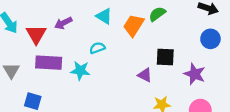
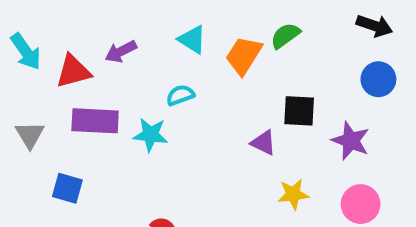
red triangle: (36, 34) -> (73, 71), turned 45

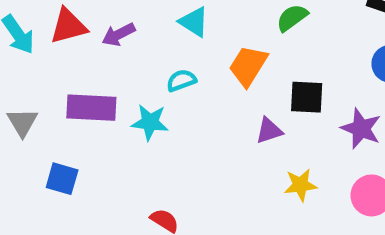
orange trapezoid: (244, 55) -> (248, 66), moved
red triangle: (73, 71) -> (68, 26), moved
purple triangle: (264, 143) -> (269, 131), turned -44

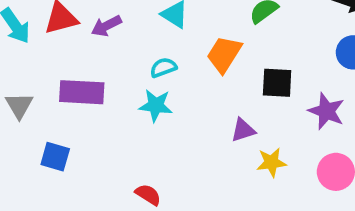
cyan star: (150, 122) -> (156, 105), moved
purple triangle: (269, 131) -> (243, 130), moved

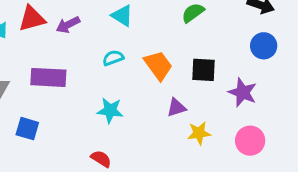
orange trapezoid: (224, 54) -> (158, 65), moved, turned 112
cyan star: (156, 105) -> (110, 111), moved

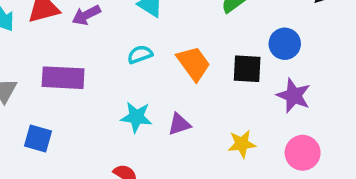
blue circle: (264, 46) -> (285, 44), moved
purple triangle: (176, 108) -> (179, 124), moved

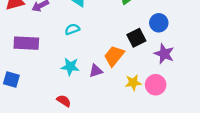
orange trapezoid: (194, 63) -> (114, 56), moved, turned -105
black square: (247, 69) -> (136, 38), turned -30
pink circle: (303, 153) -> (156, 85), moved

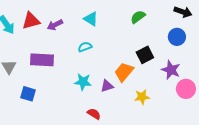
blue circle: (159, 23) -> (177, 37), moved
pink circle: (156, 85) -> (186, 89), moved
red semicircle: (64, 101) -> (94, 114), moved

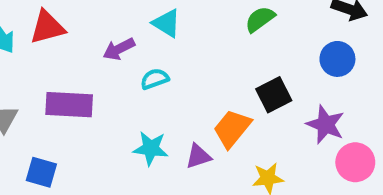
purple arrow: (55, 25) -> (119, 49), moved

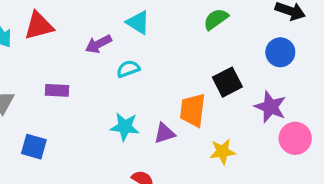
purple rectangle: (69, 105) -> (57, 90), size x0.6
orange trapezoid: (232, 128) -> (193, 110), turned -32

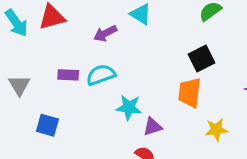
cyan semicircle: (128, 69) -> (101, 75), moved, size x1.4
black square: (227, 82) -> (201, 59), moved
purple triangle: (165, 133) -> (153, 127), moved

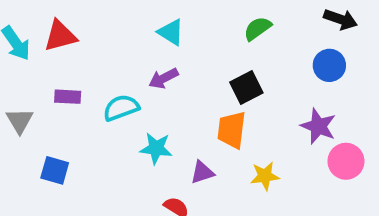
purple arrow: (105, 33) -> (163, 78), moved
purple rectangle: (68, 75) -> (68, 97), moved
purple triangle: (153, 127) -> (202, 172), moved

